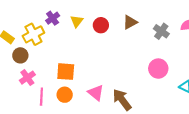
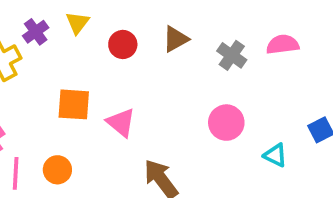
yellow triangle: (77, 21) -> (77, 23), moved
orange square: (66, 72) -> (74, 104), moved
pink triangle: (96, 93) -> (121, 123), moved

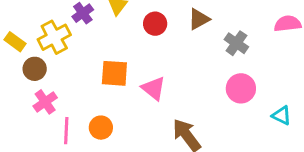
gray cross: (232, 55) -> (236, 43), moved

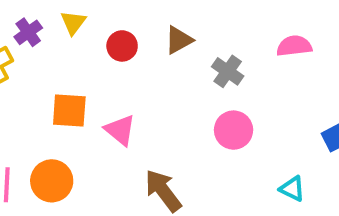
cyan triangle: (282, 115) -> (292, 189), moved
orange circle: (101, 128) -> (52, 181), size x1.4

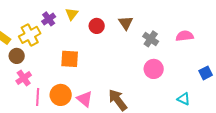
brown triangle: (179, 40) -> (126, 23), turned -35
pink semicircle: (294, 46) -> (185, 36), moved
pink triangle: (120, 130) -> (85, 99), moved

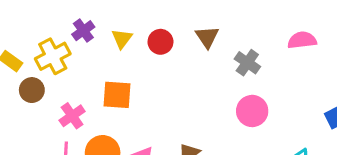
yellow triangle: (72, 14) -> (122, 39), moved
pink semicircle: (185, 36) -> (302, 40), moved
pink cross: (24, 78) -> (72, 116), moved

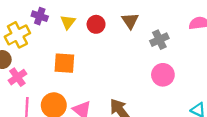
purple cross: (83, 31) -> (40, 16), turned -35
gray cross: (247, 63) -> (159, 40), turned 30
pink cross: (72, 116) -> (17, 77), moved

